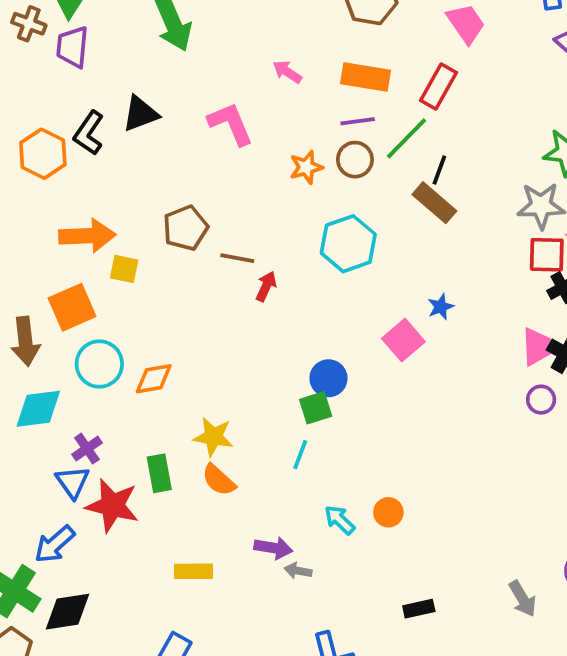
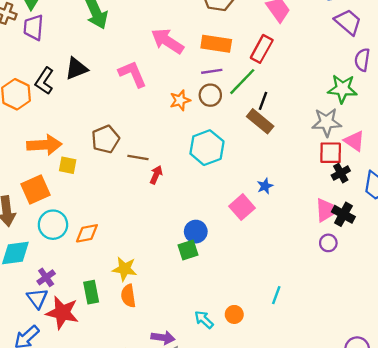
pink arrow: (287, 72) -> (167, 41), size x1.8
cyan line: (300, 455) -> (276, 295), moved
orange semicircle: (219, 480) -> (128, 296), turned 40

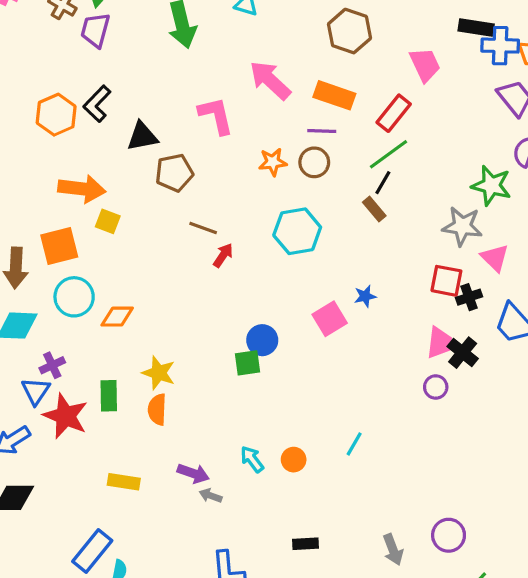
black triangle: (76, 68) -> (142, 136), moved
green line: (242, 82) -> (388, 154), moved
brown rectangle: (260, 121) -> (374, 209), size x0.7
brown pentagon: (105, 139) -> (174, 173), moved
red square: (331, 153) -> (446, 281), moved

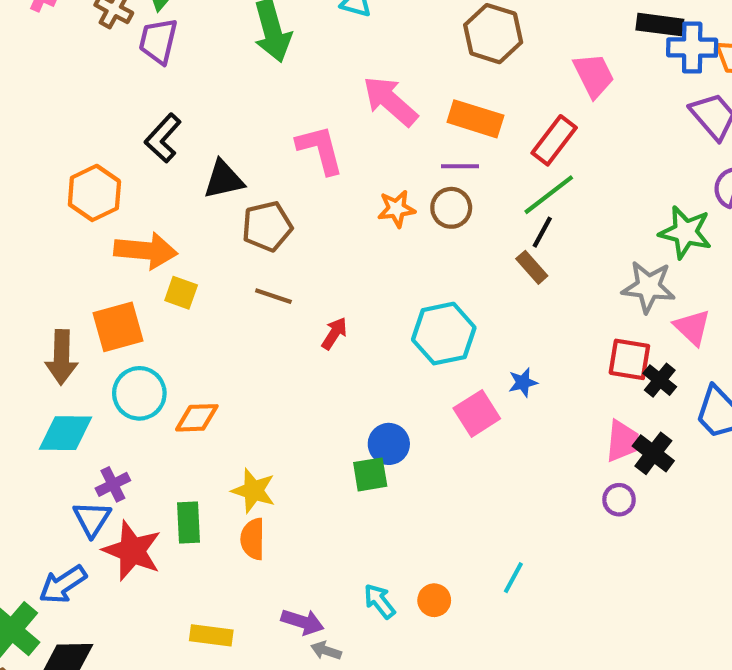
orange hexagon: (56, 115) -> (94, 193), moved
brown line: (203, 228) -> (273, 296), moved
cyan hexagon: (297, 231) -> (444, 334), moved
black cross: (469, 297) -> (660, 380), turned -30

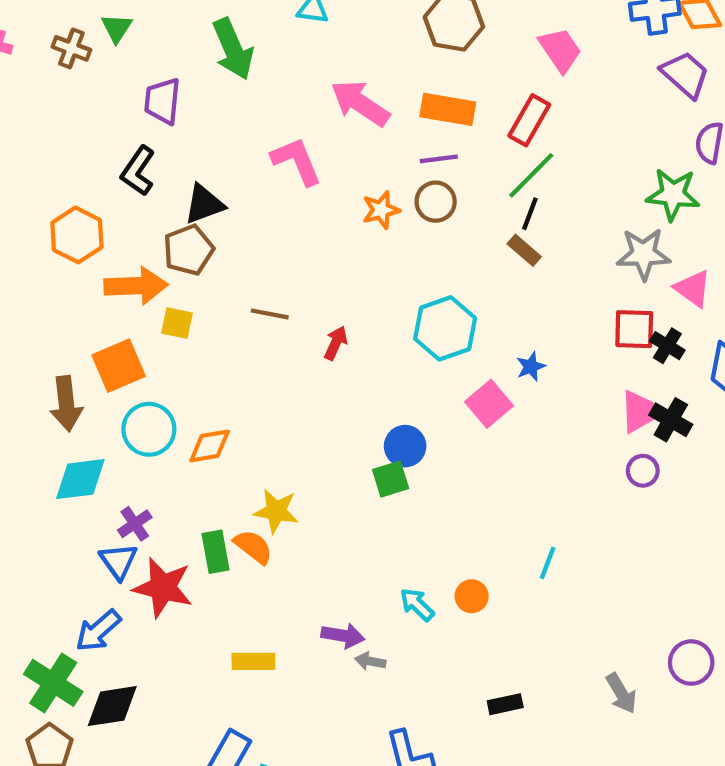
purple trapezoid: (158, 41) -> (162, 101), moved
brown pentagon: (267, 226) -> (189, 250), moved
orange semicircle: (253, 539) -> (253, 547), moved, turned 135

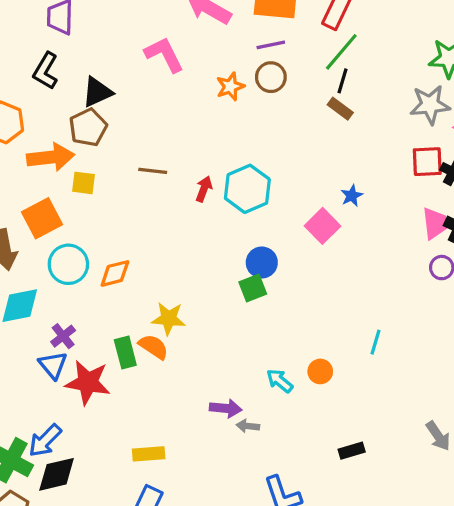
cyan hexagon: (445, 328) -> (247, 189), moved
blue arrow: (98, 631) -> (45, 441), moved
yellow rectangle: (253, 661) -> (149, 454), moved

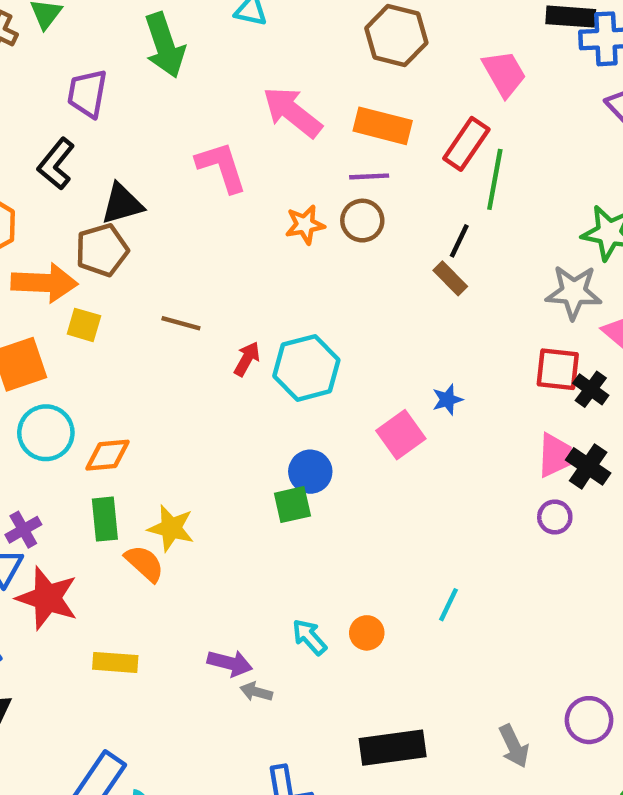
green line: (341, 52) -> (495, 179), moved, turned -39
green rectangle: (125, 353) -> (105, 519), moved
black rectangle: (352, 451) -> (393, 748), size x1.8
yellow rectangle: (149, 454) -> (115, 662), moved

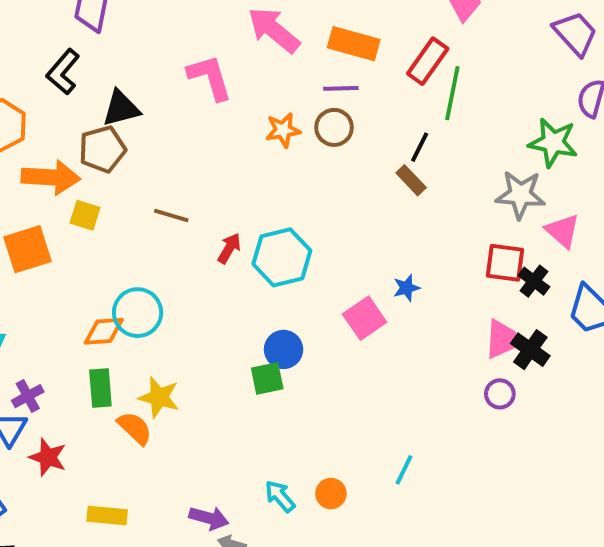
cyan circle: (46, 433) -> (138, 313), moved
red star: (47, 598) -> (48, 457), size x0.7

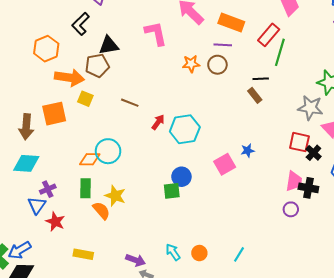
black line: (420, 147) -> (261, 79), turned 56
black cross: (530, 350) -> (308, 188), turned -30
cyan line: (404, 470) -> (239, 254), moved

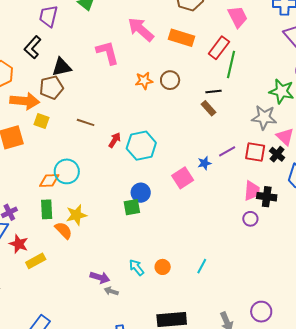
purple line: (223, 45) -> (227, 151), moved, turned -30
black cross: (313, 153) -> (277, 154), moved
yellow star: (115, 196) -> (76, 215), turned -30
yellow rectangle: (83, 254) -> (36, 261), moved, turned -36

